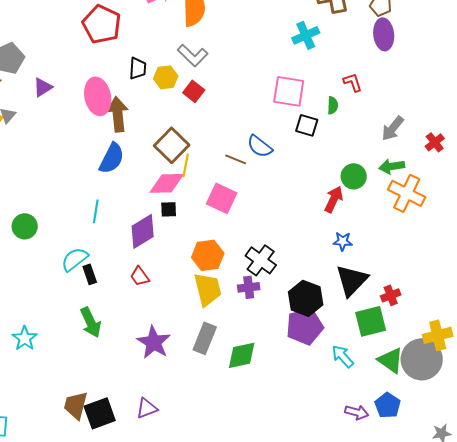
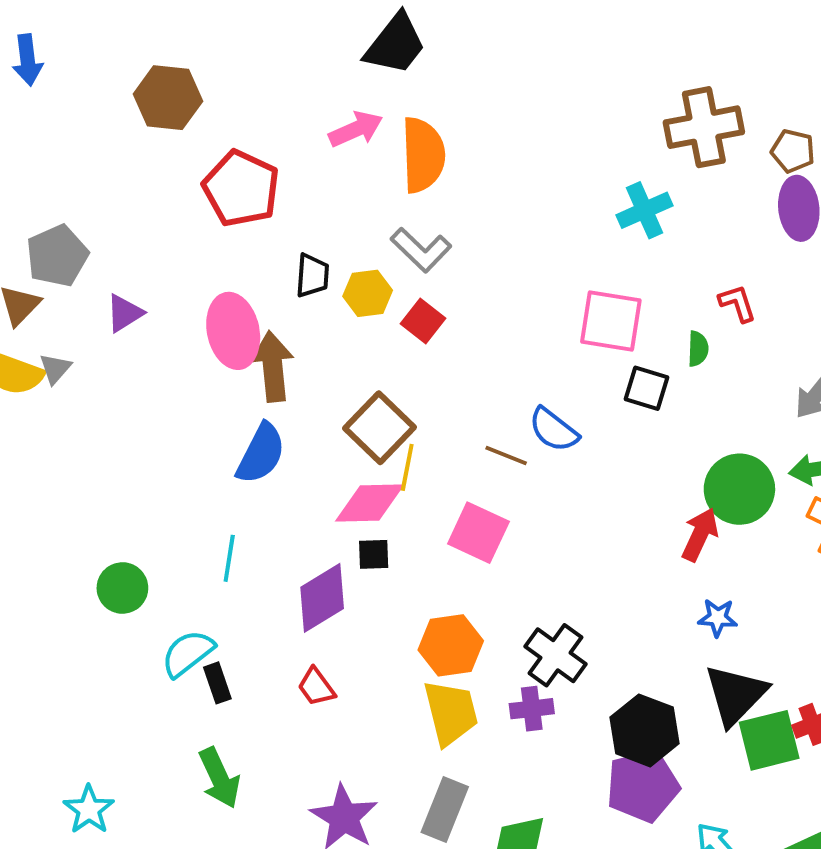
green circle: (354, 176) -> (739, 489), size x1.4
green circle: (25, 226) -> (122, 588), moved
green square: (371, 321) -> (769, 740), moved

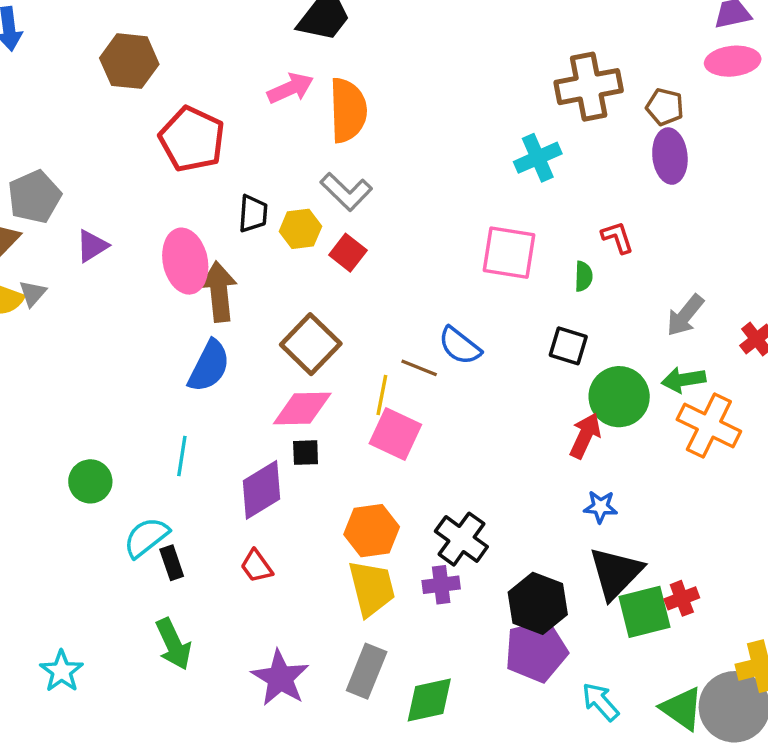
black square: (647, 388) -> (568, 346), moved
yellow line: (407, 467) -> (382, 395), moved

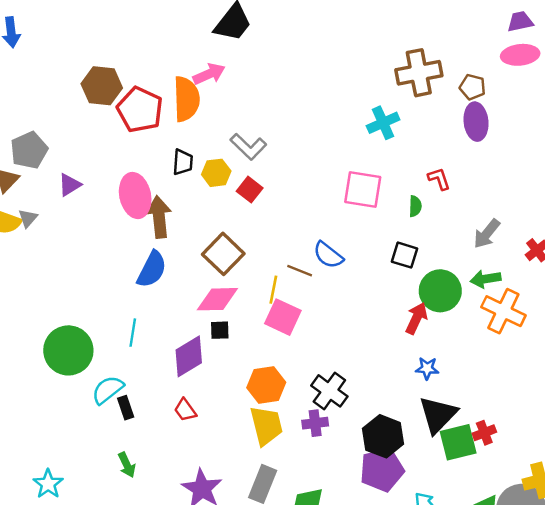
brown hexagon: (129, 61) -> (102, 86), moved
orange semicircle: (348, 110) -> (186, 99), moved
green circle: (90, 481) -> (68, 350), size x1.6
green arrow: (173, 644) -> (127, 465), size x0.7

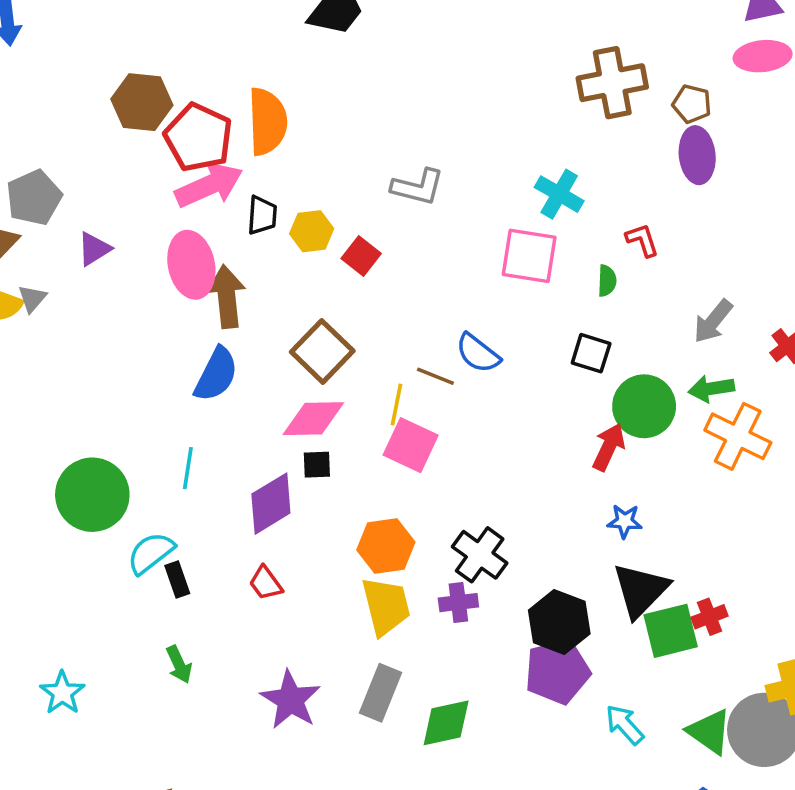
pink arrow: (209, 74) -> (209, 185), moved, size x1.4
cyan cross: (383, 123) -> (559, 194), moved, turned -36
gray L-shape: (248, 147) -> (418, 187), moved, turned -30

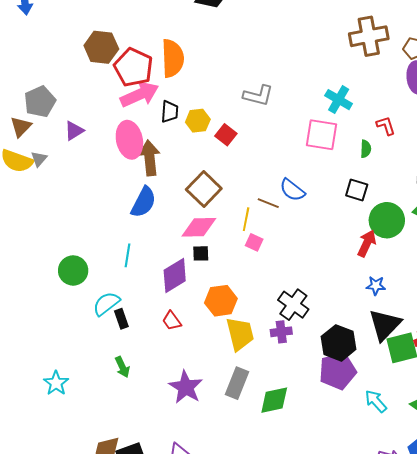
pink square: (411, 445) -> (254, 242), size x0.6
green circle: (92, 495) -> (73, 270), size x0.7
orange hexagon: (386, 546) -> (221, 301), moved

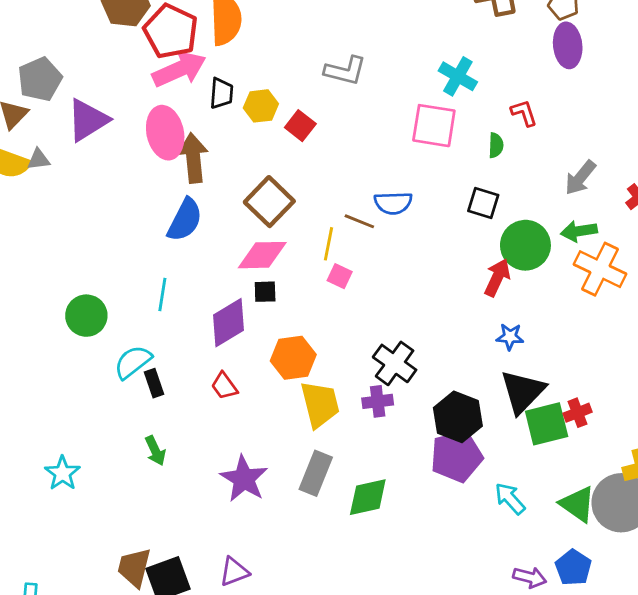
purple triangle: (74, 131) -> (88, 120), size x1.6
gray triangle: (39, 159) -> (39, 159), turned 42
blue semicircle: (292, 190) -> (393, 203), turned -40

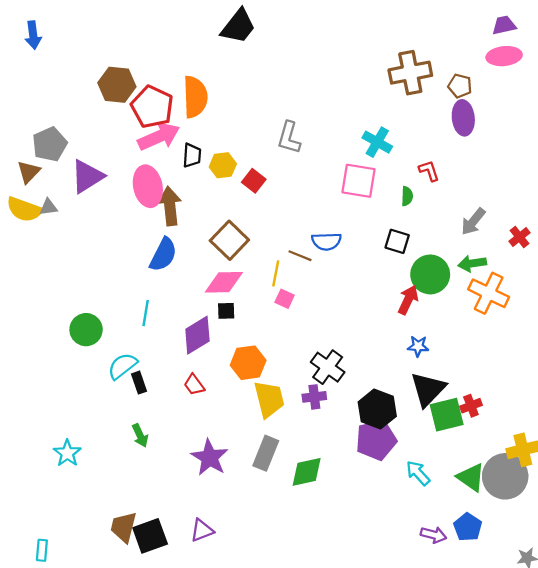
gray L-shape: (345, 71) -> (289, 138), turned 92

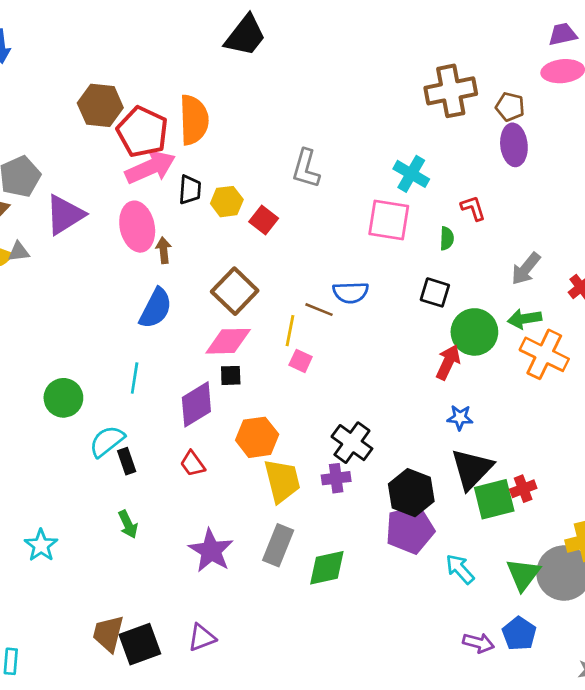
brown arrow: (170, 206) -> (164, 250), size x0.6
green triangle: (471, 477) -> (523, 574), turned 32

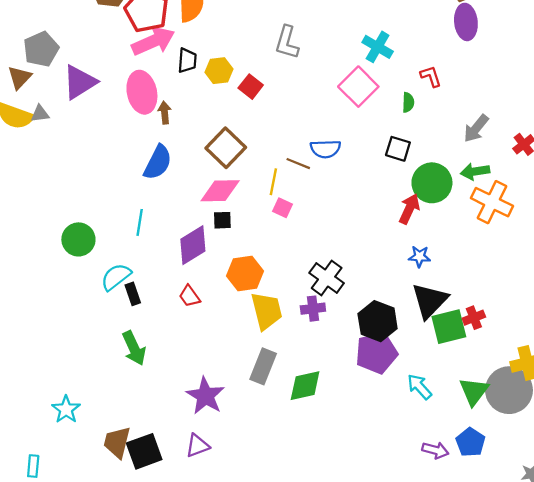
pink square: (389, 220) -> (358, 87), turned 36
green arrow: (128, 524) -> (134, 348), size x1.4
cyan star: (41, 545) -> (66, 409), moved
purple star: (211, 551) -> (205, 396), moved

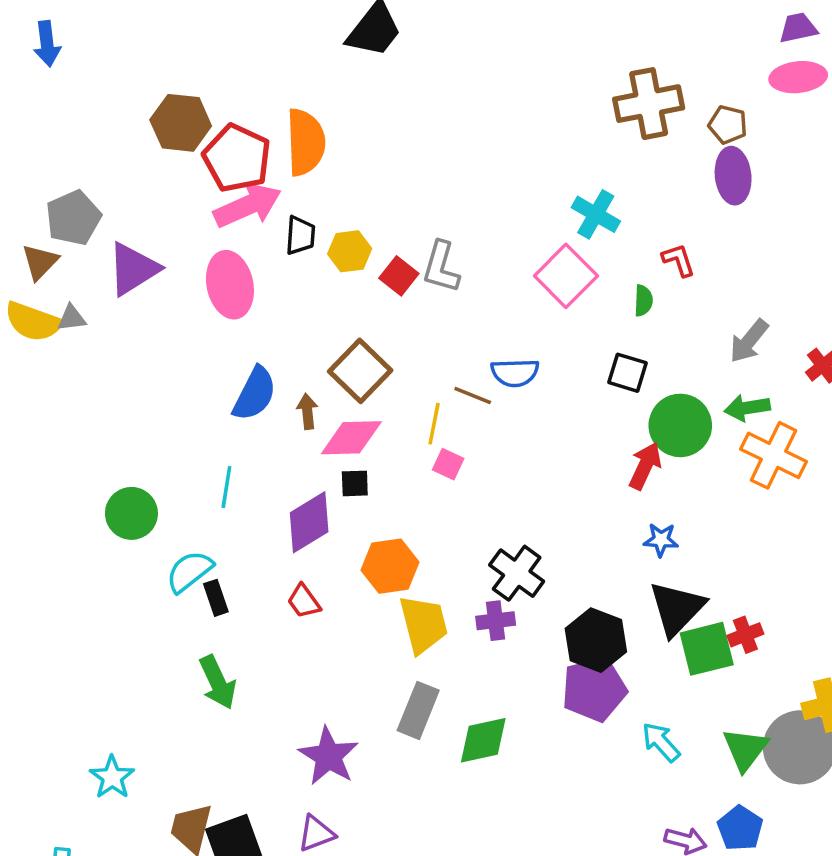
gray L-shape: (287, 42) -> (441, 267), moved
brown arrow: (165, 113) -> (307, 411), moved

